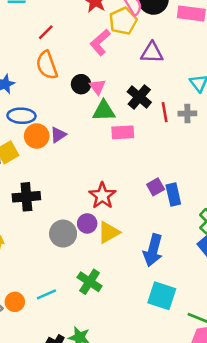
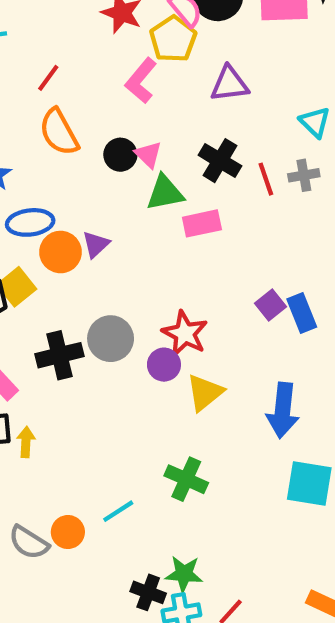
purple circle: (87, 223) -> (164, 365), moved
gray circle: (63, 234) -> (111, 339), moved

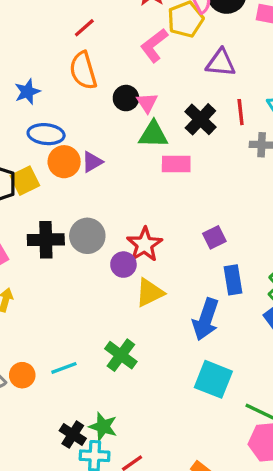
red line: (266, 179) -> (241, 112), moved
blue rectangle: (302, 313) -> (233, 280), moved

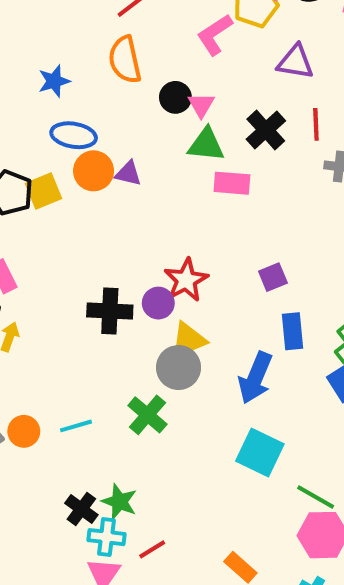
purple triangle: (92, 162) -> (128, 173), turned 40
gray circle: (87, 236) -> (179, 368), moved
black cross: (46, 240) -> (110, 311), moved

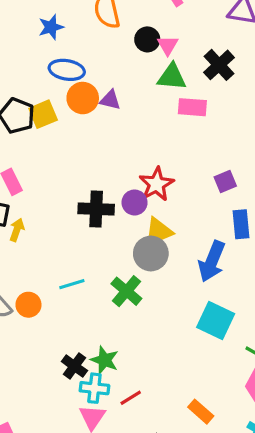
cyan line: (76, 426) -> (72, 284), moved

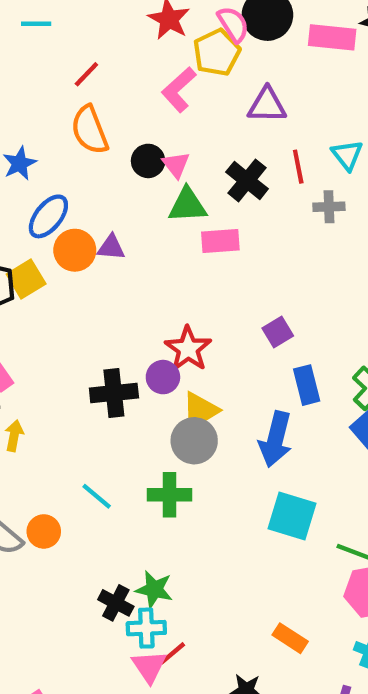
blue ellipse: (67, 70) -> (48, 216), turned -52
cyan line: (72, 284) -> (97, 496), turned 65
green cross: (126, 291) -> (169, 495), turned -32
red line: (131, 398) -> (173, 653), moved

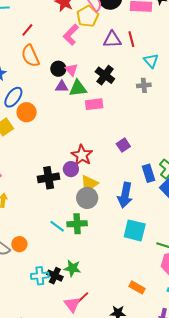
red line: (298, 167) -> (131, 39), moved
purple triangle: (111, 247) -> (62, 87), moved
blue rectangle: (307, 385) -> (148, 173), moved
cyan line: (97, 496) -> (57, 226), moved
cyan cross: (146, 628) -> (40, 276), moved

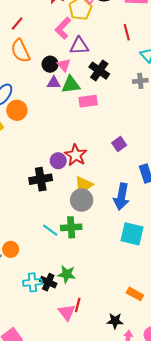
purple triangle: (112, 40) -> (79, 46), moved
purple circle: (71, 169) -> (58, 161), moved
red line: (83, 298) -> (78, 305), turned -32

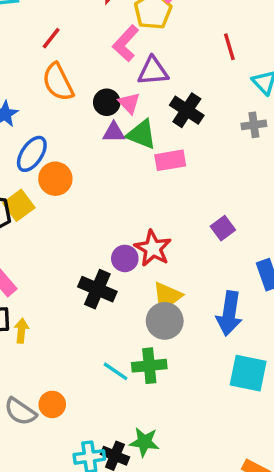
green triangle: (71, 85) -> (141, 134), turned 30
black cross: (41, 179) -> (97, 289), turned 35

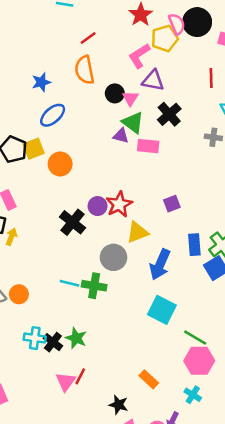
purple triangle: (114, 132) -> (121, 136), moved
orange circle: (55, 179) -> (60, 164), moved
yellow triangle: (167, 297) -> (137, 232), moved
cyan line: (115, 371) -> (69, 283), turned -36

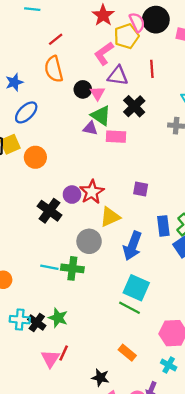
red line: (211, 78) -> (152, 69), moved
purple square: (172, 204) -> (141, 189), turned 35
green line: (195, 338) -> (130, 308), moved

